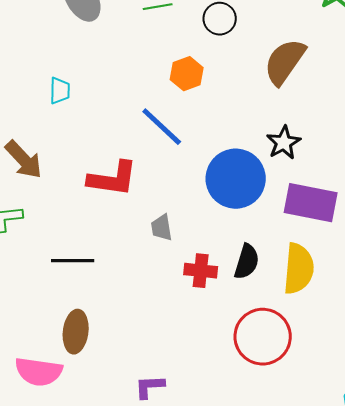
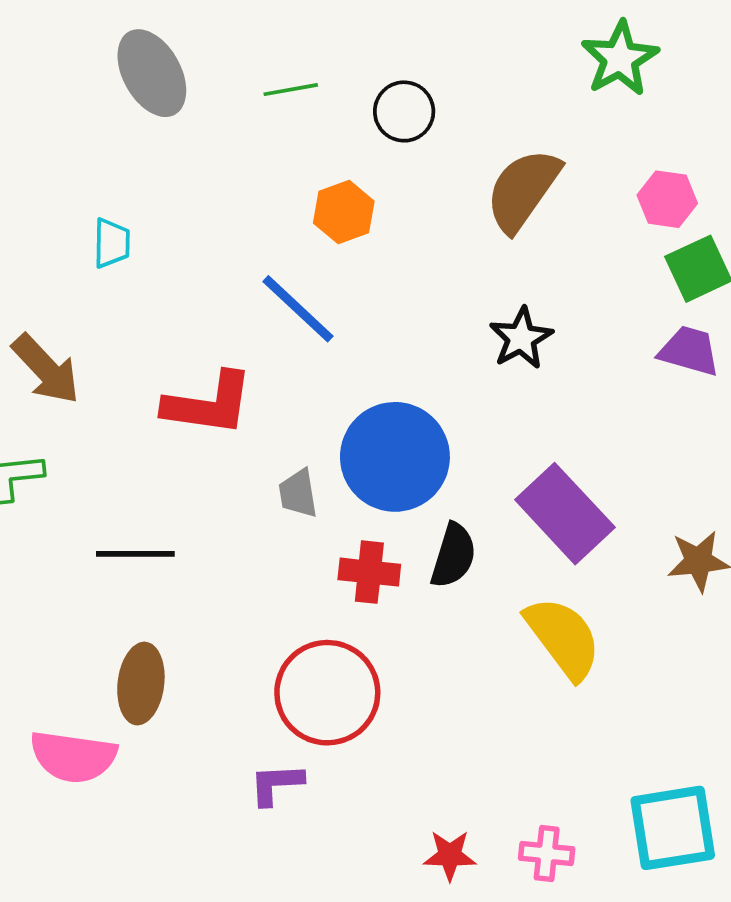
blue circle: (236, 179) -> (395, 457), moved
purple rectangle: (311, 203) -> (565, 514), moved, turned 36
yellow semicircle: (299, 269) -> (563, 638), moved, turned -42
red circle: (263, 337) -> (327, 693), moved

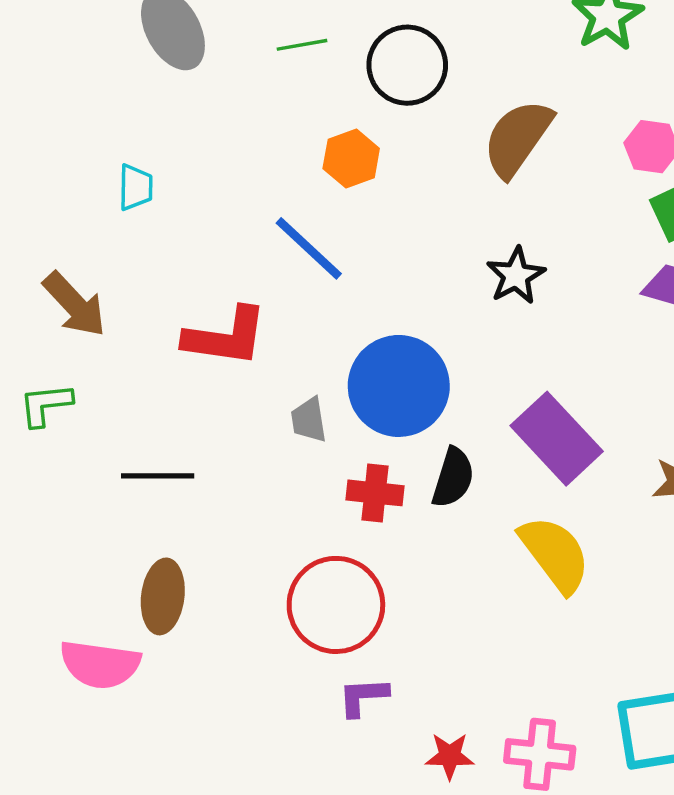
black circle: (404, 111) -> (407, 65), size x1.4
purple L-shape: (276, 784) -> (363, 697), moved
pink cross: (547, 853) -> (540, 754), size x1.4

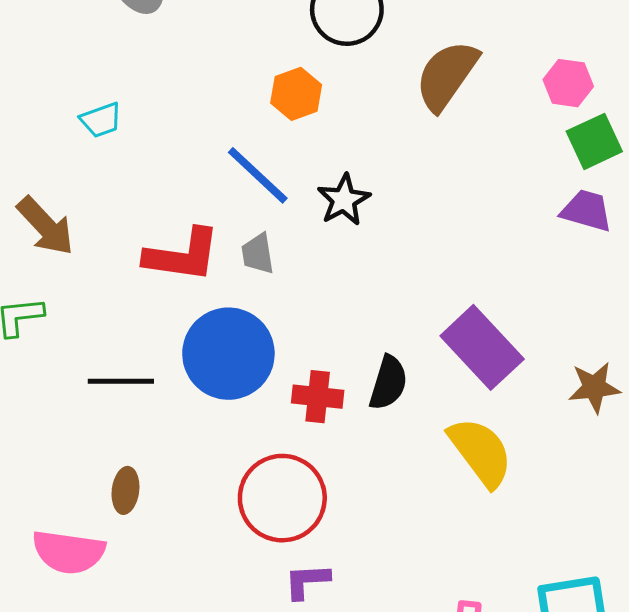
cyan trapezoid: (136, 187) -> (101, 120), turned 69
black star: (516, 276) -> (344, 200), moved
blue circle: (399, 386) -> (228, 354), moved
gray trapezoid: (309, 420) -> (258, 254), moved
brown ellipse: (163, 596) -> (125, 490), size x0.7

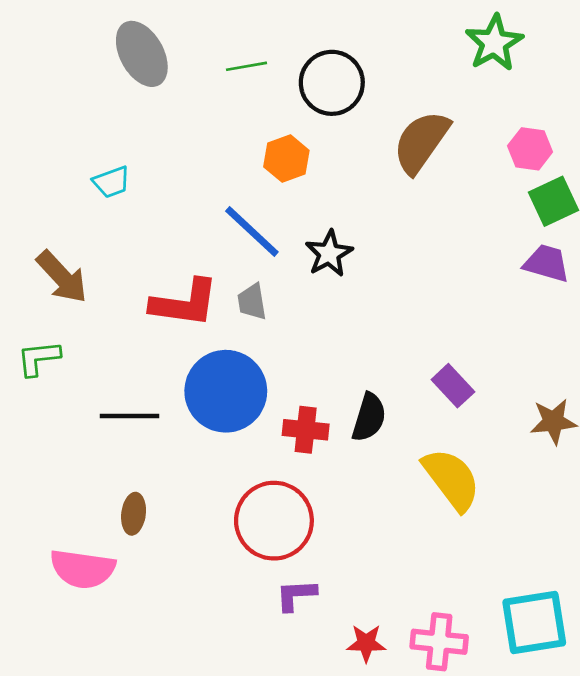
purple rectangle: (482, 347) -> (453, 386), size x0.6

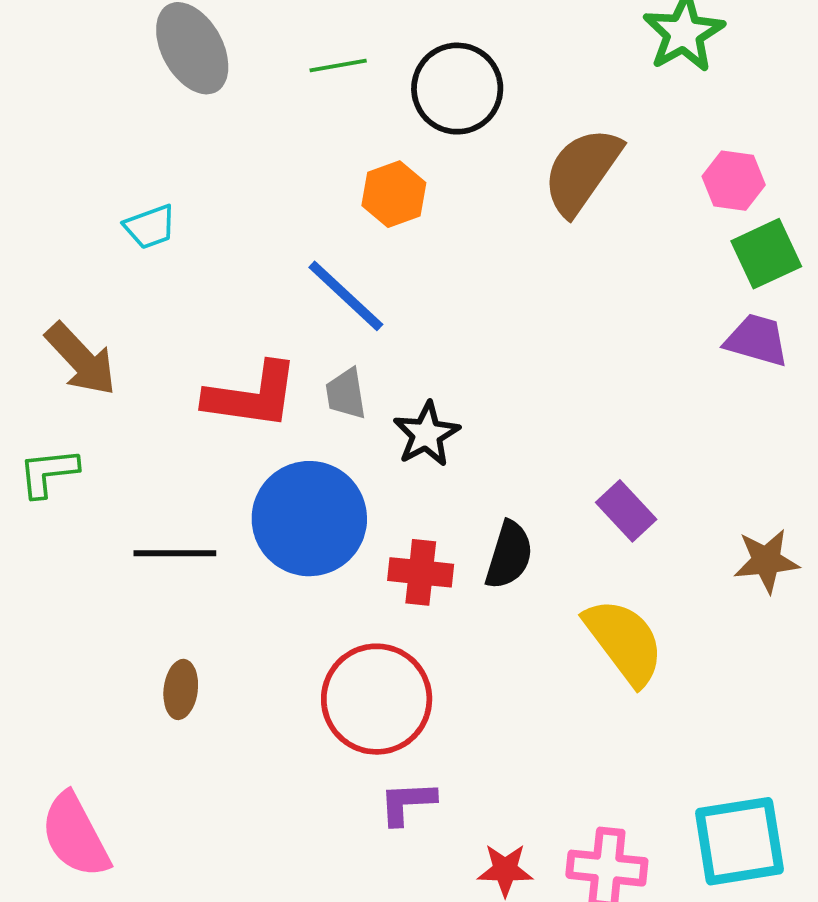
black star: (329, 254) -> (426, 434), moved
pink semicircle: (83, 569) -> (75, 835), moved, turned 54

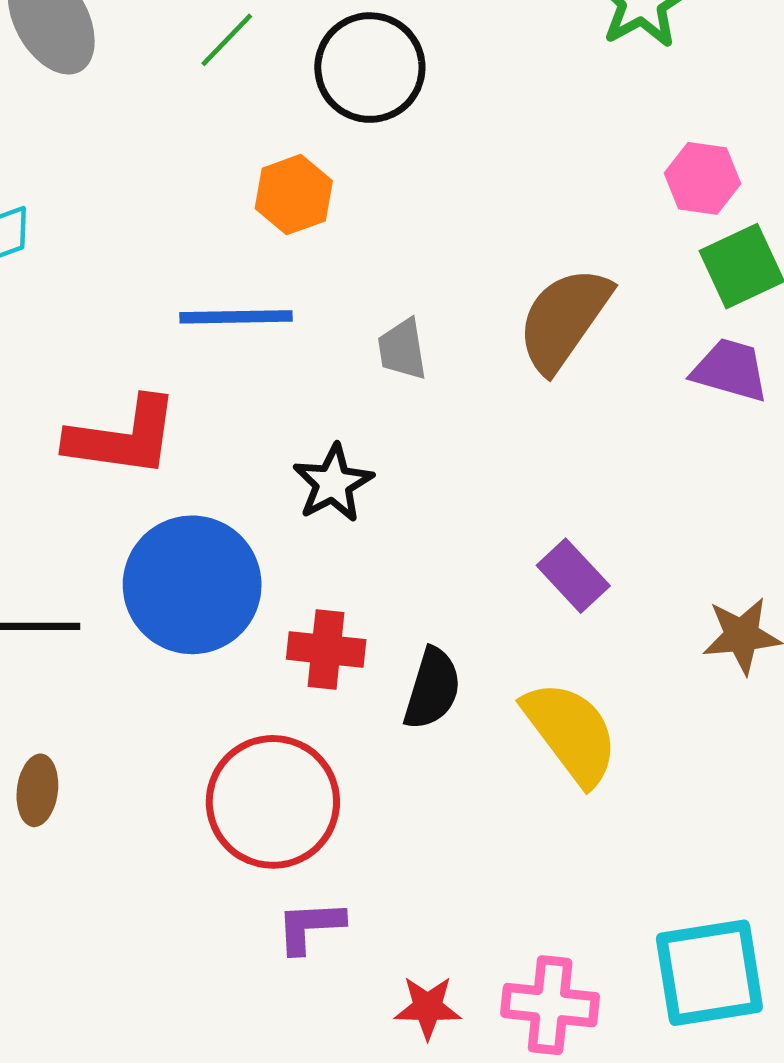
green line: (338, 66) -> (227, 40), turned -36
brown semicircle: (582, 171) -> (564, 319), moved
blue line: (346, 296) -> (236, 317), turned -44
gray trapezoid: (346, 394) -> (402, 349), moved
black semicircle: (509, 555) -> (432, 689), moved

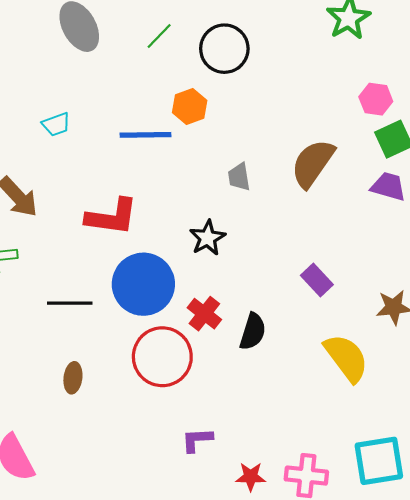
blue line: (236, 317) -> (145, 135), moved
red cross: (326, 649) -> (204, 314), turned 32
yellow semicircle: (571, 733) -> (346, 358), moved
red circle: (273, 802) -> (162, 357), moved

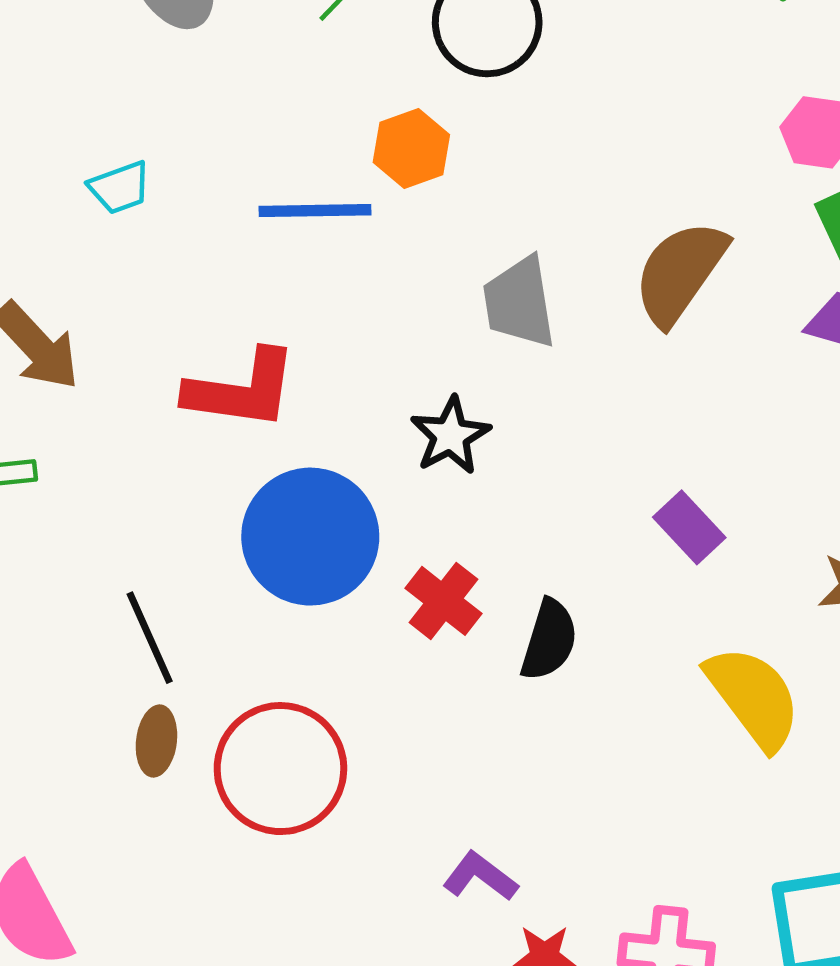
gray trapezoid: (239, 177) -> (519, 302), size x1.5
black line: (70, 303) -> (150, 638), moved, turned 66
red circle: (162, 357) -> (280, 769), moved
purple L-shape: (197, 440) -> (480, 876), moved, turned 40

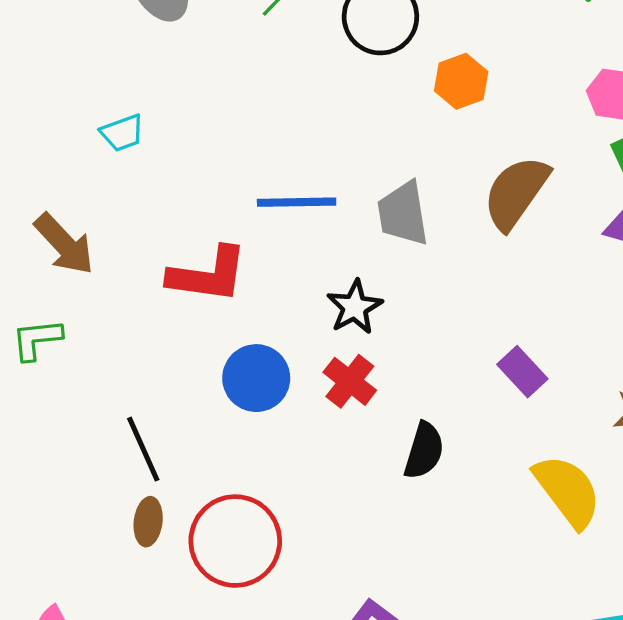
orange hexagon: (411, 149) -> (461, 81), moved
blue line: (315, 211) -> (297, 202), moved
blue circle: (310, 537) -> (256, 378), size x0.7
red cross: (444, 601) -> (350, 381), moved

